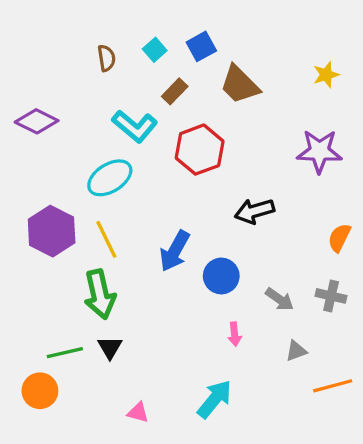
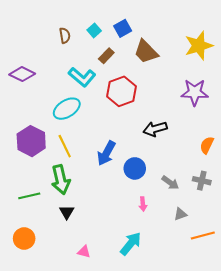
yellow star: (326, 75) -> (199, 46), size x1.8
green line: (65, 353) -> (29, 196), moved

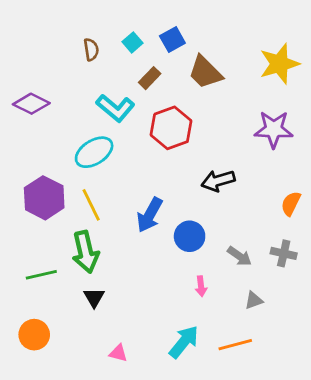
orange line: (203, 235) -> (235, 345), moved

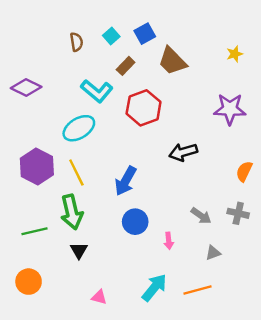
yellow star: (279, 64) -> (235, 54), size x0.5
blue circle: (190, 236) -> (135, 222), moved

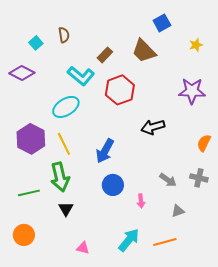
blue square: (145, 34) -> (162, 23), moved
cyan square: (111, 36) -> (36, 43), moved

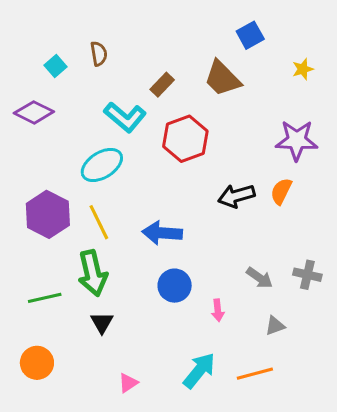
orange semicircle: (204, 143) -> (281, 191), moved
blue arrow: (105, 151) -> (162, 233), turned 65
pink triangle: (83, 248) -> (128, 383), turned -48

